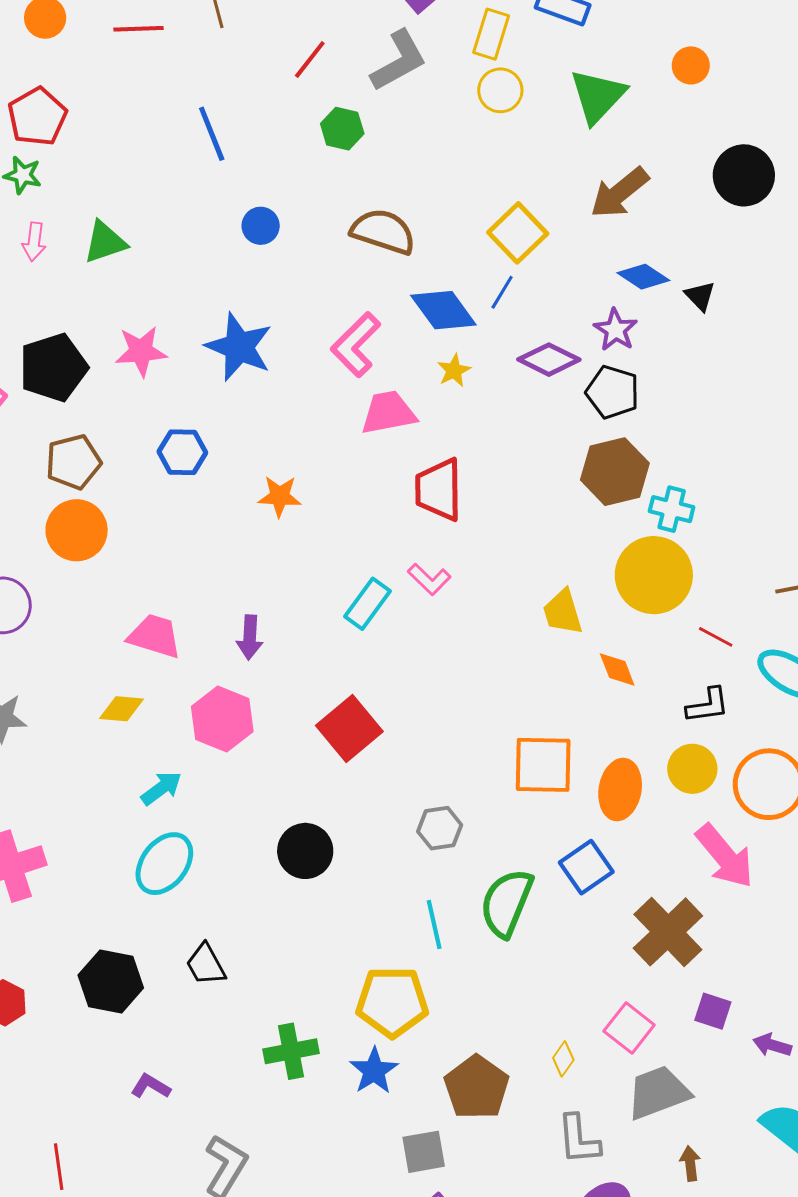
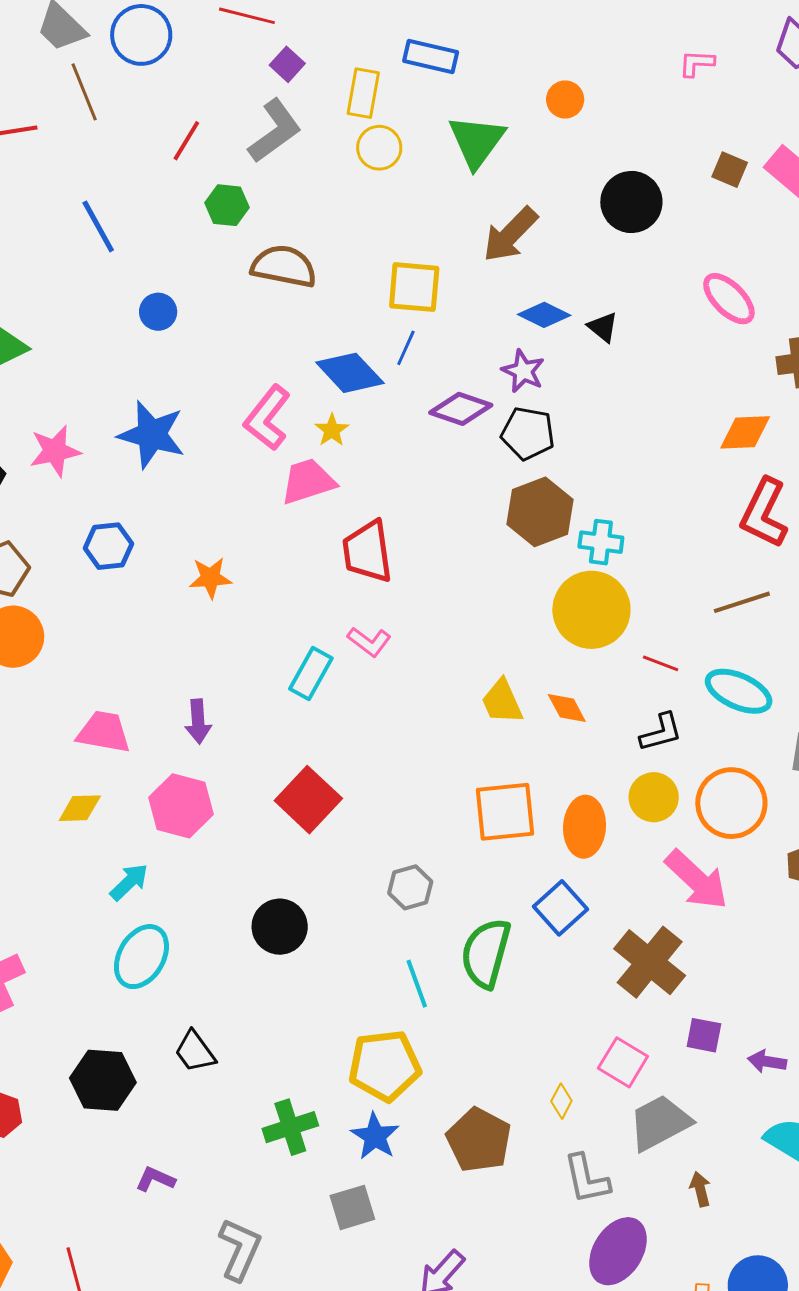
brown semicircle: (383, 231) -> (284, 266), moved
yellow square: (518, 233) -> (414, 287), turned -34
yellow star: (454, 371) -> (332, 430), moved
yellow trapezoid: (563, 612) -> (502, 702), moved
gray square: (424, 1152) -> (352, 1207), moved

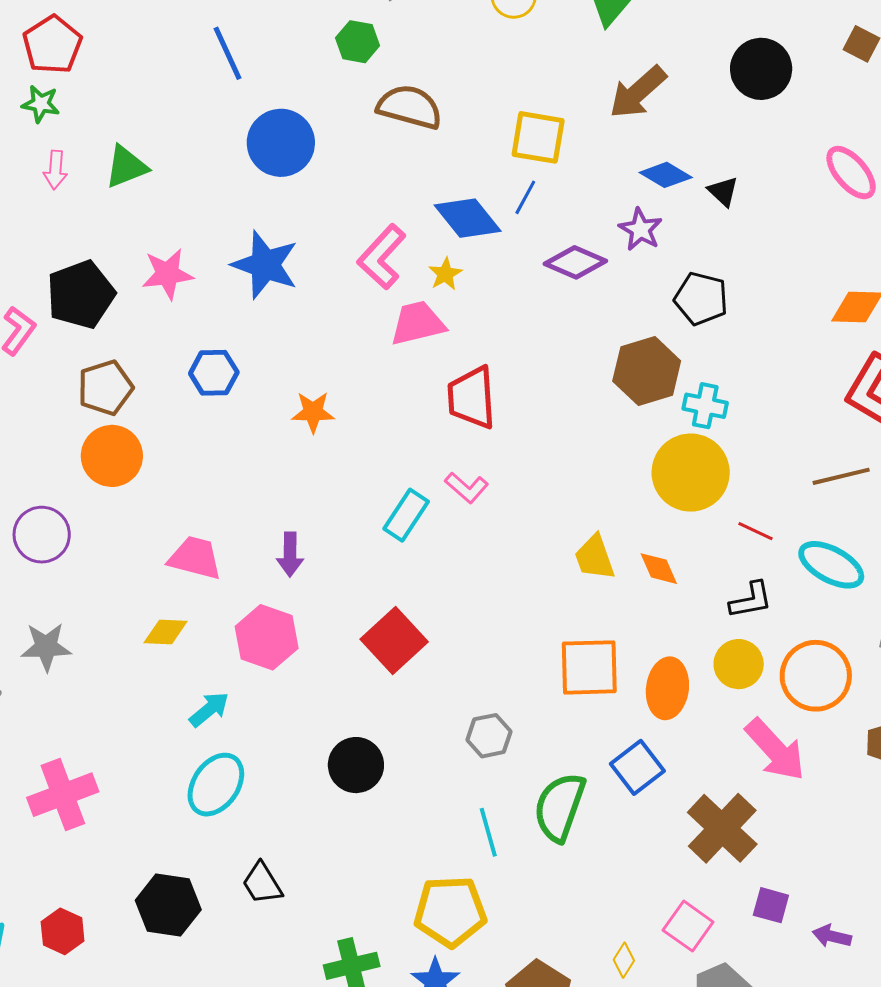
blue circle: (158, 312) -> (281, 143), size x1.8
black pentagon: (528, 433) -> (701, 299), moved

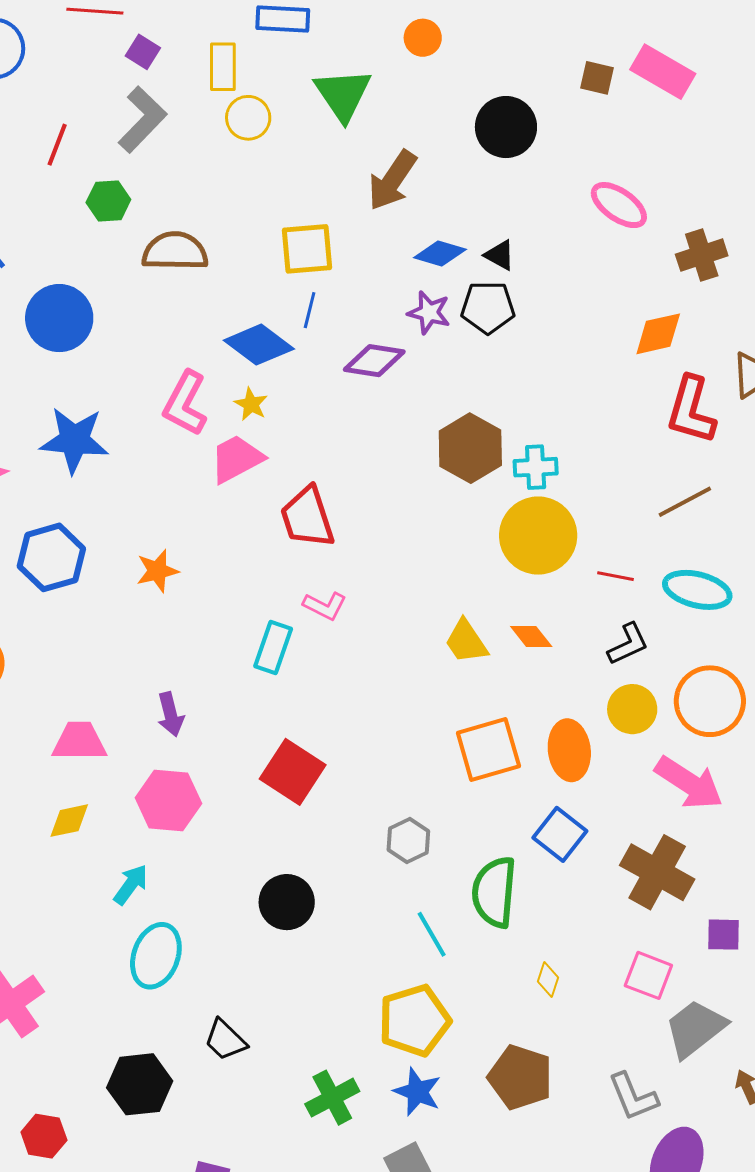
black pentagon: (701, 299) -> (488, 307), moved
blue hexagon: (214, 373) -> (51, 557), size x1.4
yellow diamond: (624, 960) -> (548, 979), moved

